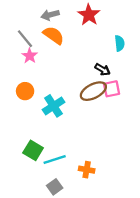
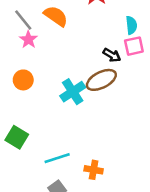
pink square: (112, 89) -> (134, 46), moved
cyan cross: (54, 106) -> (73, 92), moved
green square: (33, 150) -> (17, 137), moved

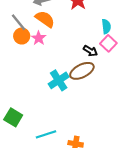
pink star: (28, 40) -> (39, 38), moved
pink square: (134, 46) -> (108, 43), turned -35
orange circle: (23, 80) -> (22, 36), moved

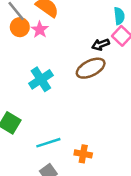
black arrow: (90, 51) -> (101, 45), turned 128
cyan cross: (59, 80) -> (41, 79), moved

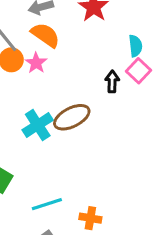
black arrow: (101, 45) -> (112, 82), turned 112
brown ellipse: (91, 68) -> (72, 117), moved

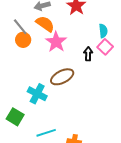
pink star: (36, 63) -> (56, 42), moved, size x1.5
cyan cross: (38, 125) -> (37, 94), moved, turned -30

